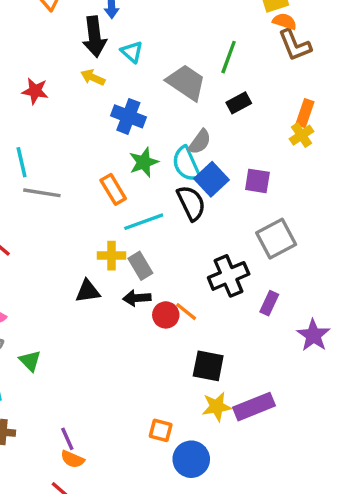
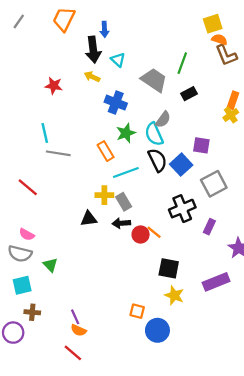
blue square: (212, 179) -> (181, 165), moved
yellow star: (217, 407) -> (174, 295), turned 30
purple rectangle: (254, 407) -> (216, 282), moved

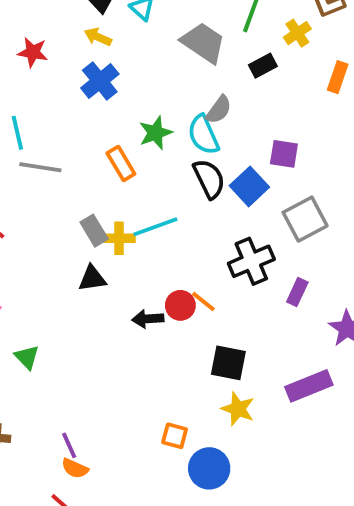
blue cross: (116, 103) -> (100, 81), moved, turned 30
yellow cross: (231, 115) -> (297, 33), moved
cyan line: (126, 172) -> (155, 227), moved
gray rectangle: (124, 202) -> (94, 231), moved
black arrow: (121, 223) -> (148, 319), moved

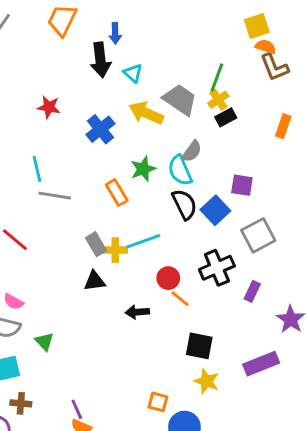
yellow cross: (297, 33) -> (218, 100), moved
yellow arrow: (98, 37) -> (146, 113), moved, size x1.6
red circle: (180, 305) -> (168, 278), moved

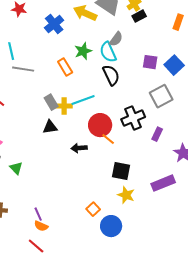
blue square: (215, 210) -> (174, 65), moved
red circle: (168, 278) -> (100, 125), size x1.5
orange square: (158, 402) -> (93, 209), turned 32

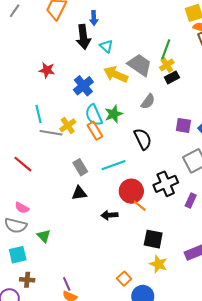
cyan semicircle: (108, 52) -> (94, 115), moved
yellow cross: (64, 106) -> (68, 125), moved, turned -35

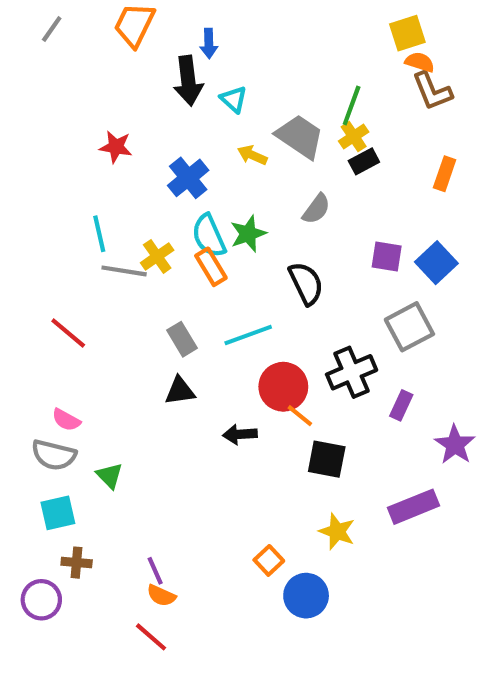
yellow arrow: (116, 74) -> (252, 155), size x0.6
black square: (153, 239) -> (327, 459), moved

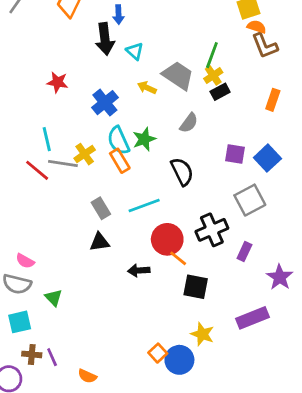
red line: (68, 333) -> (37, 170), moved
purple line: (155, 571) -> (52, 357), moved
blue circle: (306, 596) -> (179, 360), moved

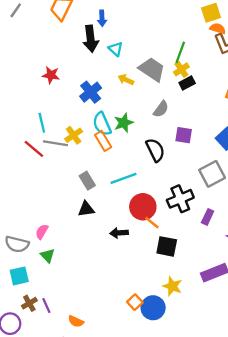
purple square: (235, 154) -> (184, 135), moved
pink semicircle: (25, 261) -> (42, 232), moved, turned 91
brown cross: (32, 354) -> (29, 303), turned -35

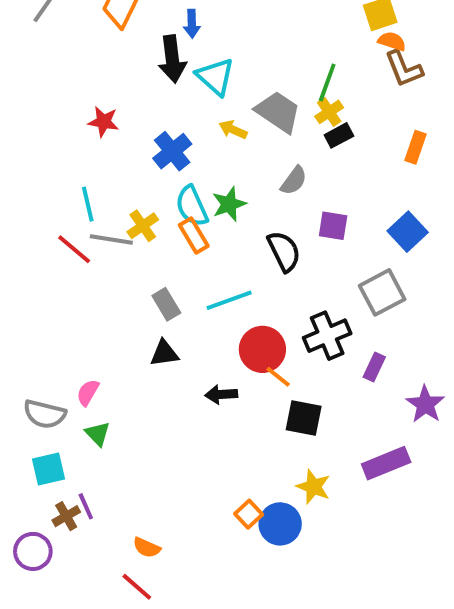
cyan triangle: (116, 49) -> (215, 77), size x1.5
purple line: (46, 305) -> (86, 506), moved

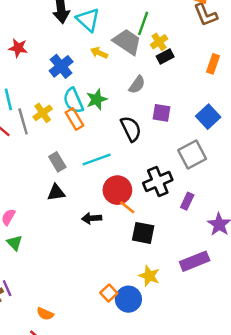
green line: (327, 82) -> (143, 23), moved
gray line: (111, 239) -> (23, 121), turned 65

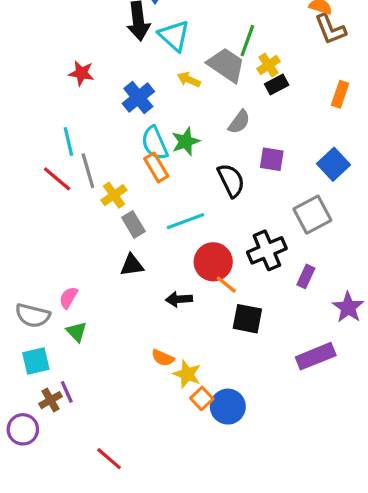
yellow cross: (43, 113) -> (114, 195), moved
yellow star: (149, 276) -> (187, 374), moved
orange semicircle: (45, 314) -> (163, 358), moved

